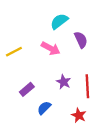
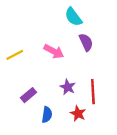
cyan semicircle: (59, 21) -> (73, 17), moved, turned -90
blue semicircle: (44, 108) -> (47, 115), turned 144
red star: (79, 115) -> (78, 114), moved

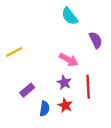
purple semicircle: (86, 42) -> (96, 40), moved
pink arrow: (54, 51) -> (68, 60), moved
red star: (78, 114) -> (65, 105), moved

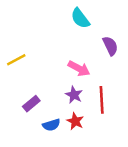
blue semicircle: (45, 109) -> (51, 125), turned 64

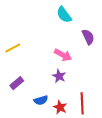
red line: (102, 100) -> (82, 103), moved
purple rectangle: (31, 104) -> (17, 83), moved
red star: (75, 121) -> (60, 107), moved

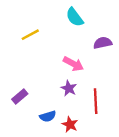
purple semicircle: (88, 37) -> (103, 43), turned -77
yellow line: (13, 48) -> (30, 35), moved
red line: (82, 103) -> (96, 101), moved

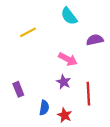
purple rectangle: (20, 97) -> (18, 89), turned -72
blue semicircle: (48, 116) -> (44, 108), turned -64

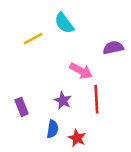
cyan semicircle: (69, 16) -> (64, 23), moved
purple star: (64, 82) -> (63, 101), moved
red line: (88, 94) -> (96, 99), moved

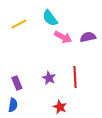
yellow line: (33, 39) -> (19, 24), moved
pink arrow: (81, 71) -> (63, 37), moved
blue semicircle: (53, 129) -> (13, 105), moved

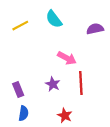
pink arrow: (63, 37) -> (67, 58), moved
purple semicircle: (88, 37) -> (95, 29), moved
blue semicircle: (13, 105) -> (24, 113), moved

